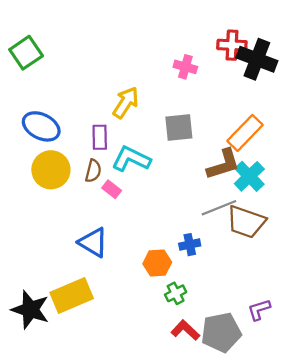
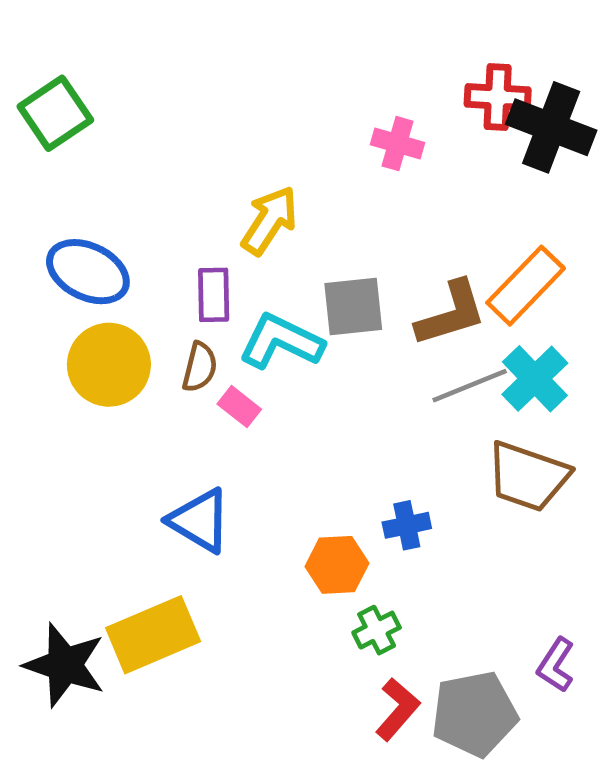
gray square: (179, 128) -> (353, 307), moved
brown L-shape: (223, 164) -> (451, 314), moved
gray line: (219, 208) -> (470, 386), moved
purple L-shape: (259, 310) -> (556, 665), turned -40
red L-shape: (185, 330) -> (398, 709), turned 88

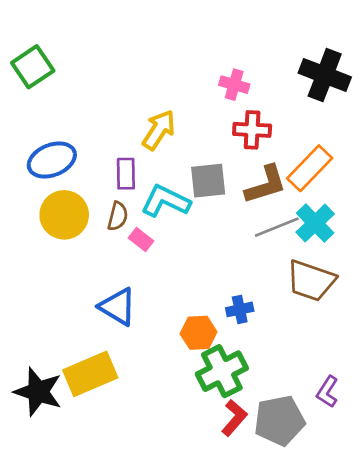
red cross: (498, 97) -> (252, 130), moved
blue ellipse: (88, 272) -> (52, 160), turned -48
green cross: (377, 630) -> (222, 371), size x1.8

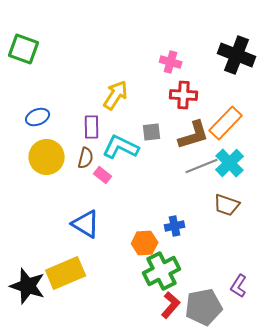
green square: (33, 67) -> (24, 49), turned -36
blue ellipse: (52, 160) -> (38, 117), size x0.7
gray square: (208, 181) -> (152, 132), size x0.7
brown trapezoid: (311, 281) -> (227, 205), size x0.7

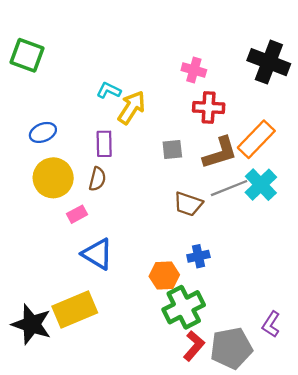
cyan L-shape: (121, 147) -> (109, 90), moved, size x0.6
pink rectangle: (103, 175) -> (77, 214), moved, turned -66
brown trapezoid: (227, 205) -> (188, 204), moved

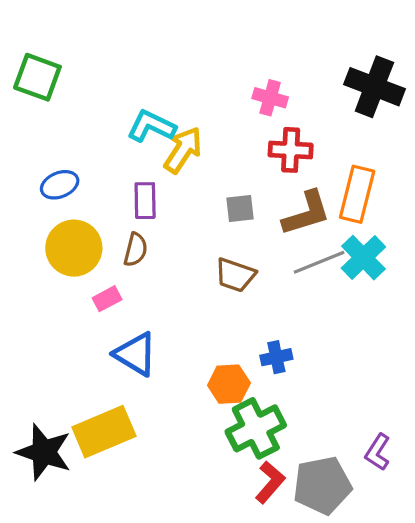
cyan L-shape: (109, 90) -> (151, 126), size x1.4
orange rectangle: (256, 139) -> (357, 194), turned -30
brown trapezoid: (188, 204) -> (235, 275), moved

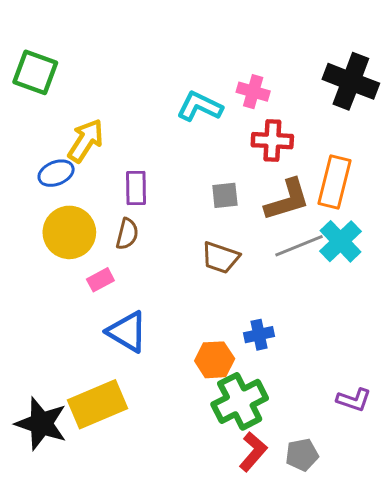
cyan L-shape: (151, 126) -> (200, 106), moved
yellow arrow: (183, 150) -> (86, 141), moved
purple L-shape: (378, 452) -> (354, 400), moved, turned -104
gray pentagon: (322, 485) -> (302, 455), size x0.6

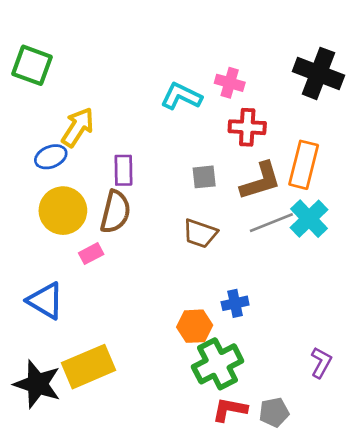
brown semicircle: (127, 234) -> (115, 212), size x1.5
blue triangle: (127, 332) -> (45, 301), moved
purple L-shape: (354, 400) -> (321, 363), turned -80
red L-shape: (253, 452) -> (230, 410), turned -120

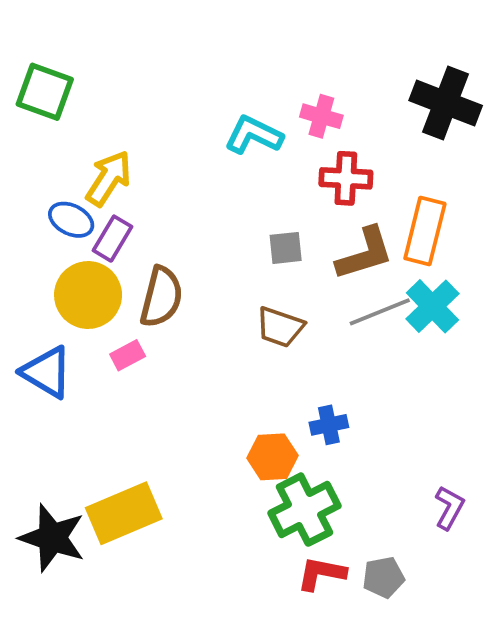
blue ellipse: (51, 157) -> (71, 220), turned 48
purple rectangle: (123, 170) -> (113, 239), moved, turned 32
blue triangle: (45, 301) -> (47, 372), moved

